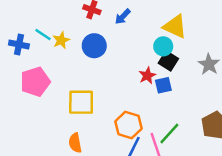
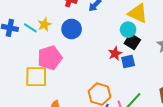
cyan line: (43, 35) -> (30, 28), moved
pink pentagon: (35, 82) -> (50, 58), moved
yellow square: (81, 102) -> (36, 77), moved

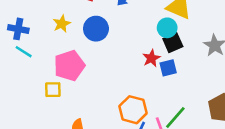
cyan line: (30, 28) -> (24, 52), moved
black square: (132, 42) -> (173, 43), turned 35
yellow square: (36, 77) -> (53, 90), size x0.6

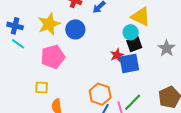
yellow star: (62, 24) -> (49, 24), size x1.6
blue square: (168, 68) -> (129, 63), size x1.5
yellow square: (53, 90) -> (42, 88), moved

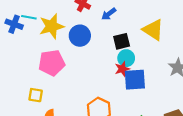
cyan circle: (131, 32) -> (126, 58), moved
cyan line: (18, 44) -> (29, 17), moved, turned -32
black square: (134, 44) -> (122, 41), moved

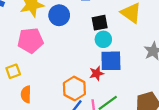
red star: (122, 69) -> (97, 73), moved
yellow square: (36, 95) -> (13, 71), turned -32

